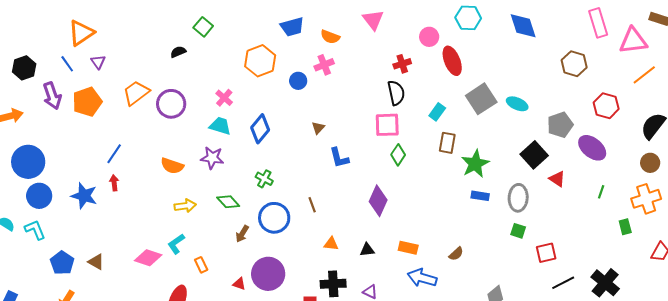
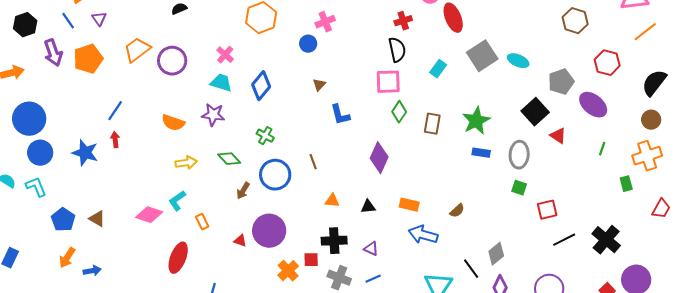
blue circle: (298, 81) -> (308, 44), moved
brown rectangle: (447, 143) -> (432, 124), moved

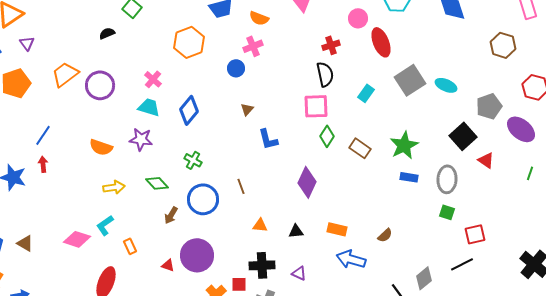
brown rectangle: (432, 124) -> (360, 148), turned -65
black line: (564, 240) -> (462, 264), moved

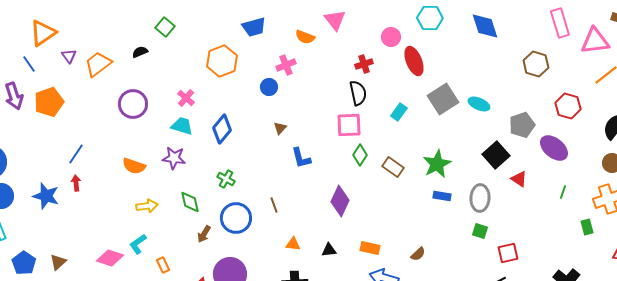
orange semicircle: (259, 18) -> (305, 37), moved
purple triangle: (27, 43) -> (69, 56), moved
orange trapezoid: (65, 74) -> (98, 64), moved
green diamond: (157, 183) -> (190, 202), turned 30
brown triangle: (25, 243) -> (58, 262), turned 48

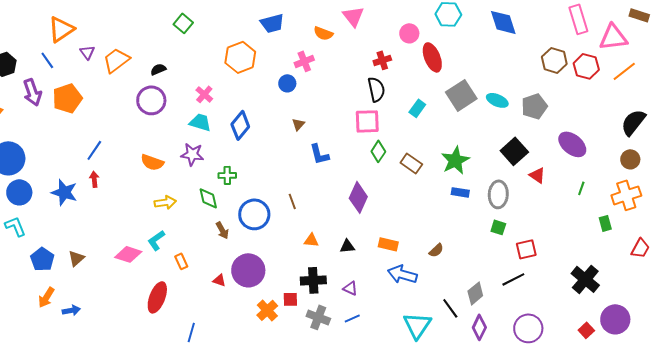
black semicircle: (140, 52) -> (158, 69), moved
red hexagon: (568, 106) -> (586, 66), moved
gray pentagon: (522, 125) -> (534, 106), moved
green cross: (226, 179) -> (227, 175), moved, turned -30
brown arrow: (204, 234) -> (222, 230), turned -60

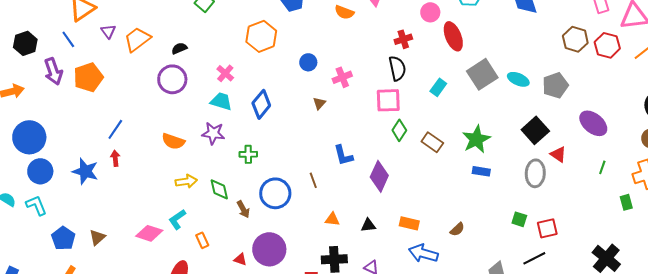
pink cross: (304, 61) -> (342, 77), moved
blue L-shape: (319, 154) -> (343, 155), moved
gray ellipse: (498, 194) -> (535, 173), moved
green diamond: (208, 198) -> (219, 189), moved
green square: (498, 227) -> (519, 219), moved

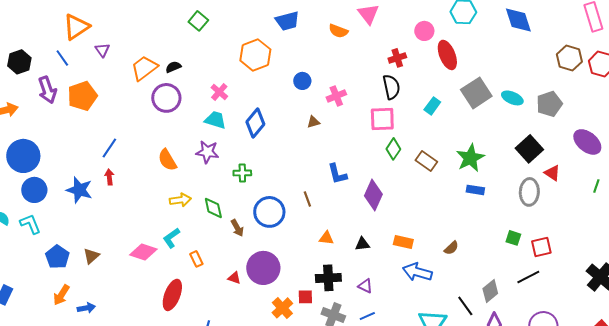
orange trapezoid: (137, 39) -> (144, 68), moved
brown triangle: (319, 103) -> (313, 122), turned 32
orange semicircle: (173, 141) -> (167, 160), turned 40

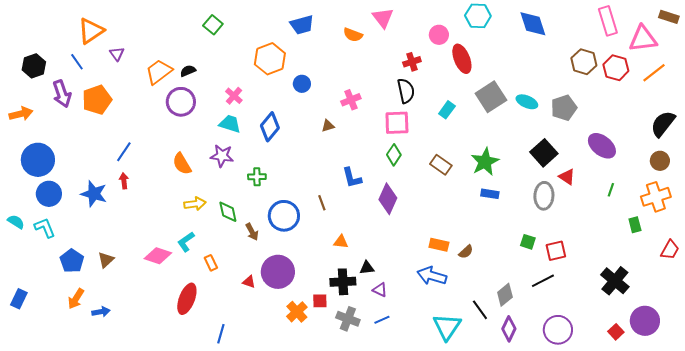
blue circle: (302, 81) -> (302, 84), moved
green diamond: (393, 149) -> (394, 155), moved
orange rectangle: (403, 242) -> (439, 245), moved
black triangle: (362, 244) -> (367, 268), moved

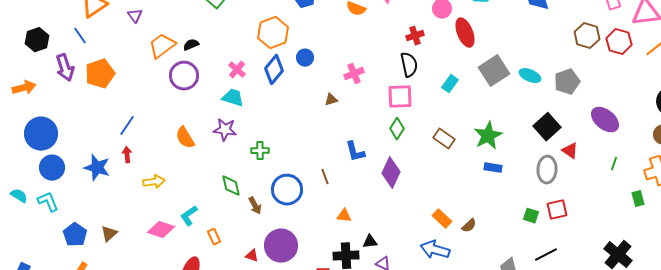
purple triangle: (117, 54) -> (135, 16), moved
blue diamond: (270, 127) -> (274, 70), moved
yellow arrow: (195, 204) -> (154, 182), moved
orange rectangle: (439, 245) -> (442, 219), turned 30
red square: (556, 251) -> (557, 210), moved

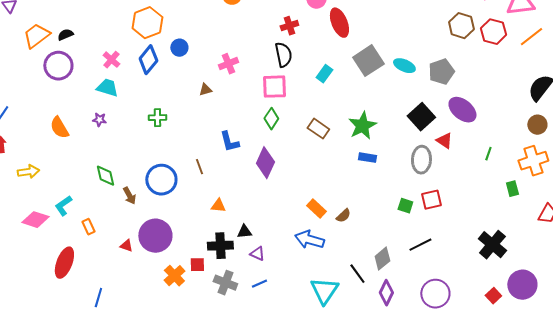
purple ellipse: (605, 120) -> (462, 110), moved
purple star: (225, 130) -> (99, 120), size x0.6
green cross: (260, 151) -> (157, 118), moved

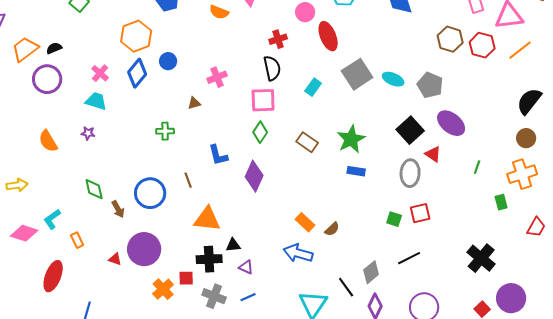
gray pentagon: (441, 72) -> (430, 85), turned -30
green cross: (157, 118) -> (165, 131), moved
orange triangle: (218, 206) -> (207, 219), size x1.8

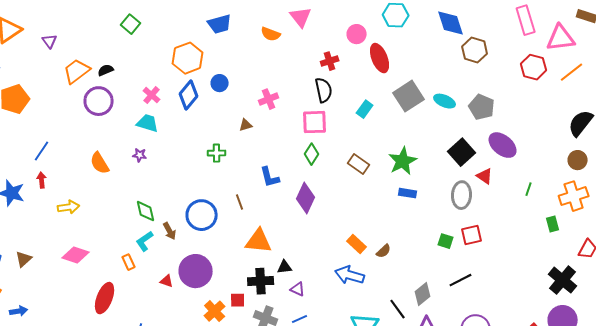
brown hexagon: (450, 39) -> (475, 50), moved
cyan L-shape: (52, 219) -> (145, 241), moved
black cross: (481, 258) -> (563, 280), moved

